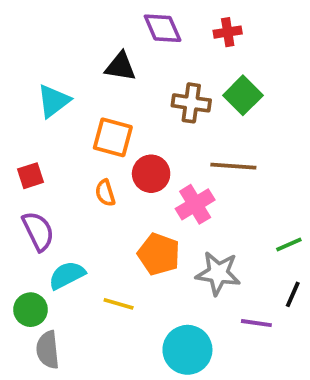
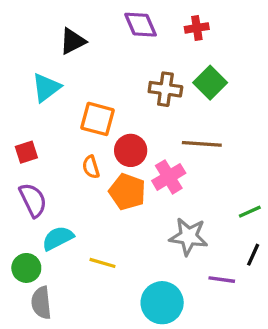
black triangle: (120, 67) -> (73, 41), moved, turned -36
orange pentagon: (159, 254) -> (127, 192), moved

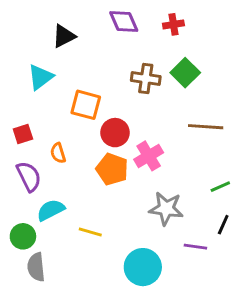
brown line: (202, 144) -> (206, 127), moved
orange semicircle: (91, 167) -> (58, 153), moved

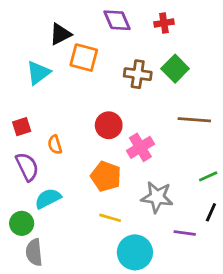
orange square: (86, 105) -> (84, 58), moved
orange pentagon: (112, 169) -> (106, 176), moved
yellow line: (90, 232) -> (110, 218), moved

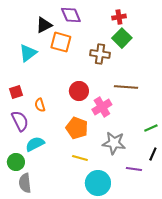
purple diamond: (117, 20) -> (71, 15), moved
green square: (175, 69) -> (122, 38), moved
brown line: (194, 120) -> (126, 87), moved

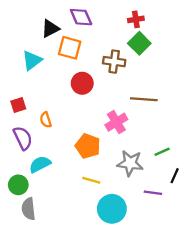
red circle: (79, 91) -> (82, 83), moved
green line: (151, 128) -> (162, 152), moved

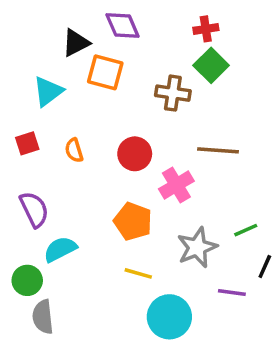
red circle: (82, 83) -> (135, 154), moved
red square: (18, 105) -> (27, 143), moved
orange semicircle: (46, 120) -> (74, 150), moved
gray star: (130, 163) -> (197, 247), turned -30

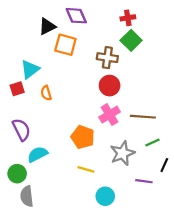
cyan triangle: (48, 91) -> (30, 69), moved
brown line: (218, 150) -> (143, 117), moved
red circle: (135, 154) -> (110, 86), moved
cyan circle: (169, 317) -> (105, 196), size x0.7

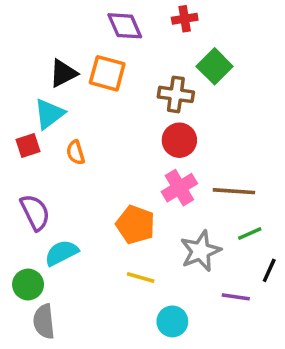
red cross: (128, 18) -> (185, 19), moved
black triangle: (47, 26) -> (63, 73), moved

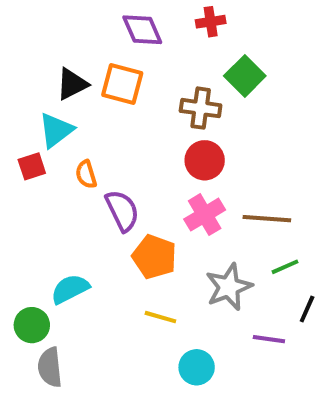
purple semicircle: (35, 212) -> (122, 211), moved

